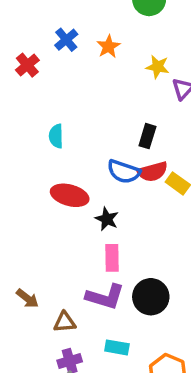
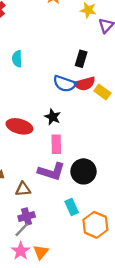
red ellipse: (70, 195) -> (19, 126), moved
cyan rectangle: (117, 347) -> (72, 207), moved, turned 56

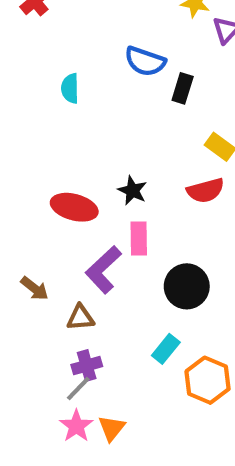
blue semicircle: (65, 84) -> (145, 61), moved
red semicircle: (85, 84) -> (205, 191), moved
purple L-shape: (51, 171) -> (103, 270), moved, turned 120
cyan rectangle: (72, 207) -> (166, 349), turned 63

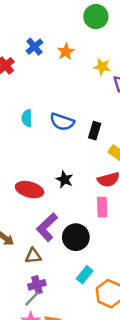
blue semicircle: (145, 61) -> (62, 122), moved
black rectangle: (183, 88) -> (95, 131), moved
pink rectangle: (139, 238) -> (102, 207), moved
black circle: (187, 286) -> (76, 237), moved

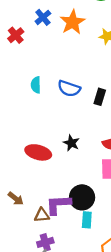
orange star: (66, 52) -> (73, 22), size x1.5
purple L-shape: (47, 227) -> (58, 205), moved, turned 40
cyan rectangle: (85, 275) -> (87, 220), moved, turned -35

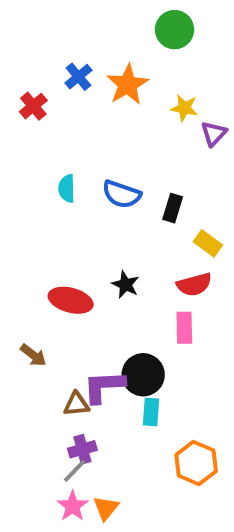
brown arrow: (16, 199) -> (33, 355), moved

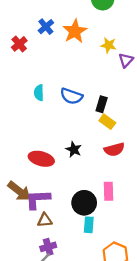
yellow rectangle: (208, 243) -> (107, 122), moved
pink rectangle: (184, 328) -> (108, 191), moved
brown arrow: (33, 355) -> (19, 191), size x1.5
purple L-shape: (104, 387) -> (38, 199), moved

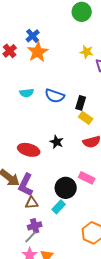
orange star: (75, 31) -> (38, 52), moved
cyan semicircle: (39, 93) -> (27, 93), turned -96
pink rectangle: (108, 191) -> (87, 178), turned -63
purple L-shape: (38, 199) -> (26, 185), turned -60
cyan rectangle: (89, 225) -> (59, 207), moved, turned 40

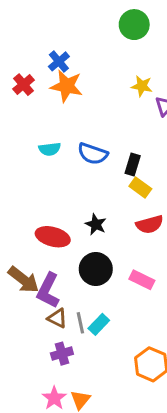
orange star: (38, 52) -> (67, 86), turned -30
black circle: (66, 188) -> (96, 269), moved
brown triangle: (32, 203) -> (57, 318), turned 32
gray line: (31, 237) -> (80, 323), moved, turned -56

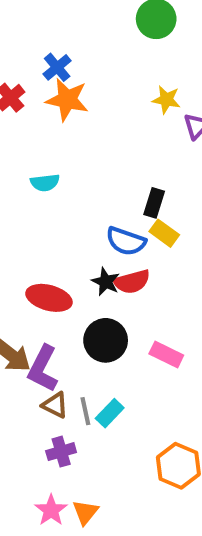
blue semicircle: (93, 154) -> (126, 241), moved
red semicircle: (150, 224) -> (132, 282), moved

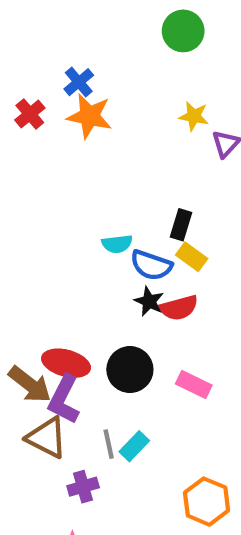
cyan semicircle: (45, 183) -> (117, 244), moved
black star: (106, 282) -> (149, 301), moved
red semicircle: (132, 282) -> (179, 308), moved
red ellipse: (49, 298) -> (66, 363), moved
brown triangle: (55, 405) -> (47, 438), moved, size x1.5

